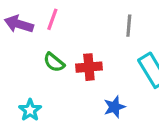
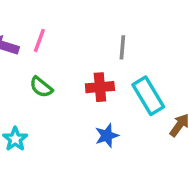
red cross: (89, 67) -> (100, 87), moved

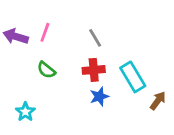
gray line: (122, 47) -> (95, 38), moved, turned -36
blue star: (107, 136) -> (99, 96), moved

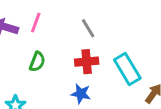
green semicircle: (46, 70) -> (37, 62), turned -108
blue star: (99, 96) -> (81, 94), moved, turned 30

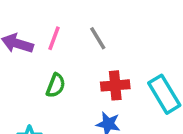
gray line: (88, 28) -> (98, 38), moved

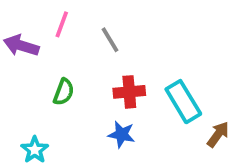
pink line: (54, 38) -> (62, 24), moved

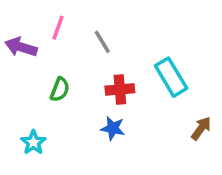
cyan rectangle: (183, 102) -> (171, 77), moved

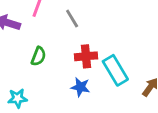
cyan rectangle: (171, 77) -> (115, 70), moved
cyan star: (33, 142) -> (18, 98), turned 30

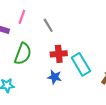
green semicircle: (38, 56) -> (23, 54), size x1.5

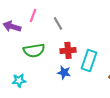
green semicircle: (23, 54) -> (34, 50), turned 60
cyan rectangle: (81, 64) -> (89, 60), turned 50

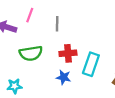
gray line: (58, 23) -> (57, 24), turned 32

